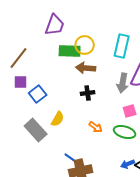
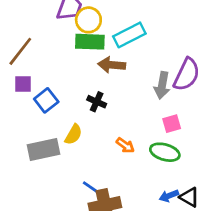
yellow circle: (85, 45) -> (88, 20), moved
cyan rectangle: (122, 46) -> (129, 35), moved, turned 50
black cross: (88, 93) -> (97, 102), moved, turned 32
gray rectangle: (36, 130) -> (43, 149), turned -60

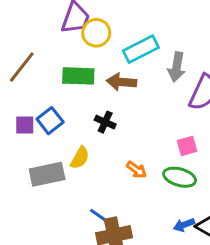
green rectangle: (90, 42) -> (78, 76), moved
purple square: (23, 84) -> (25, 125), moved
gray arrow: (162, 85) -> (177, 67), moved

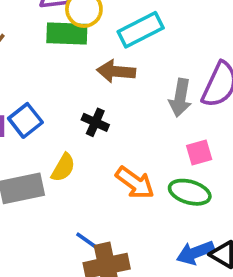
gray arrow: (177, 67) -> (180, 98), moved
green rectangle: (78, 76) -> (67, 34), moved
orange arrow: (136, 170) -> (135, 183), size x1.5
blue arrow: (184, 225) -> (195, 253), size x1.4

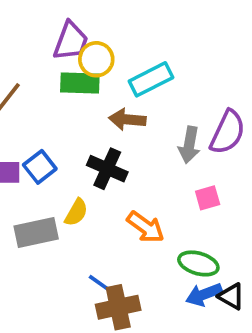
black cross: (95, 122) -> (107, 169), size x1.5
green ellipse: (190, 192) -> (198, 263), moved

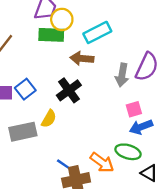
black cross: (107, 169) -> (69, 90), turned 30
orange arrow: (146, 227) -> (102, 162), moved
blue arrow: (204, 294) -> (141, 127), moved

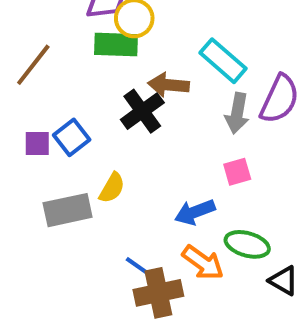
cyan rectangle: (97, 32) -> (223, 61), moved, turned 68
black cross: (69, 90) -> (142, 111), moved
pink square: (134, 109) -> (237, 172), moved
blue arrow: (141, 127) -> (195, 212), moved

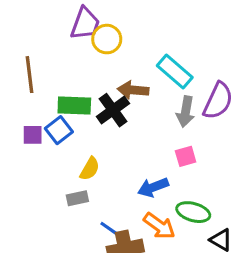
green rectangle: (116, 45) -> (74, 105), moved
brown line: (33, 65) -> (29, 75), turned -45
gray rectangle: (68, 210) -> (77, 198), moved, size x0.6

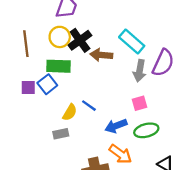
yellow circle: (107, 39) -> (60, 37), moved
black cross: (113, 110) -> (80, 40), moved
green ellipse: (193, 212) -> (146, 130), moved, turned -30
blue line: (110, 229) -> (89, 106), moved

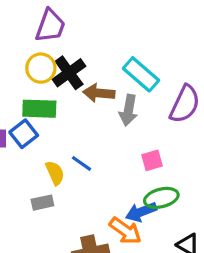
gray arrow: (140, 71) -> (128, 110), moved
yellow semicircle: (70, 112) -> (55, 173), turned -54
blue arrow: (116, 126) -> (141, 212), moved

